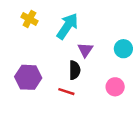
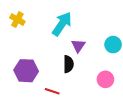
yellow cross: (29, 19) -> (17, 20), moved
red line: (66, 92) -> (52, 91), moved

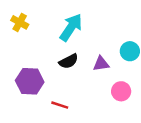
purple triangle: (78, 46) -> (101, 64), moved, turned 48
black semicircle: (68, 64) -> (69, 61), moved, turned 63

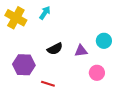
yellow cross: (20, 22) -> (16, 18), size x1.5
cyan arrow: (71, 27) -> (45, 13), moved, size x0.6

